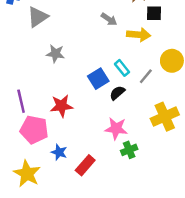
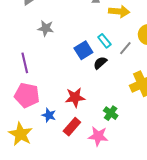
purple line: (21, 101) -> (25, 63), moved
red star: (61, 106) -> (75, 97), moved
pink star: (116, 128) -> (98, 136), moved
green cross: (129, 150) -> (111, 113), turned -32

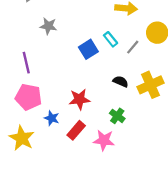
black semicircle: (100, 63) -> (121, 81), moved, turned 64

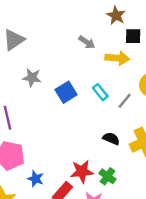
blue square: (88, 49) -> (66, 92), moved
red star: (79, 99) -> (82, 171), moved

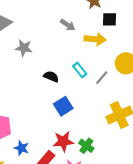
gray star: (32, 78) -> (24, 48), moved
blue square: (66, 92) -> (63, 106), moved
black semicircle: (111, 139) -> (51, 77), moved

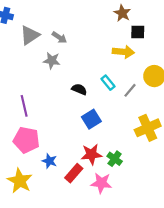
gray arrow: (68, 25) -> (59, 37), moved

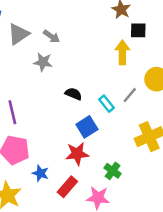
yellow arrow: (123, 52) -> (122, 52), turned -95
cyan rectangle: (108, 83) -> (106, 104), moved
red star: (91, 154) -> (77, 154), moved

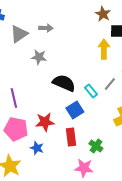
gray arrow: (51, 36) -> (46, 28), moved, turned -32
black semicircle: (73, 94) -> (64, 83), size x1.6
red star: (77, 154) -> (45, 122), moved
red rectangle: (67, 187) -> (71, 137), moved, turned -48

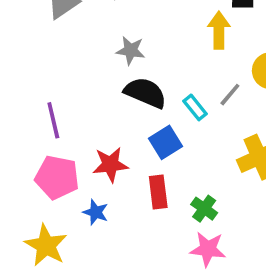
gray star: (39, 57) -> (131, 50), moved
pink star: (84, 168) -> (208, 249), moved

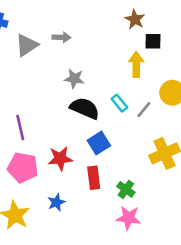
cyan rectangle: (195, 107) -> (119, 103), moved
blue star: (96, 212) -> (56, 202), moved, turned 30

